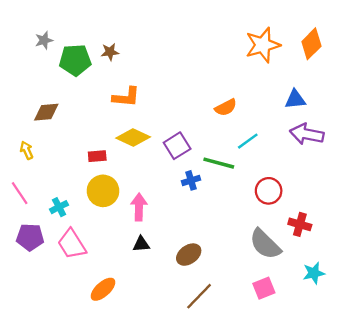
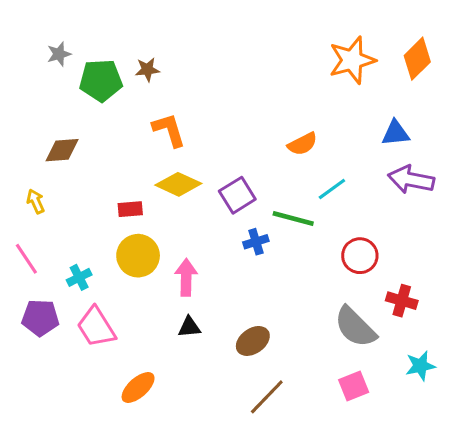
orange L-shape: (126, 97) -> (169, 130), turned -112

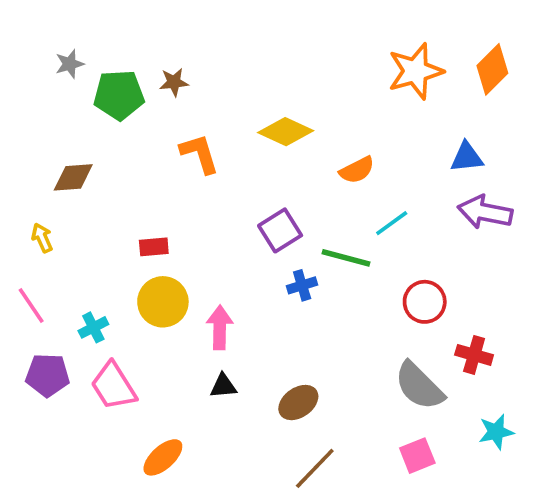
yellow diamond: (178, 184) -> (286, 132), moved

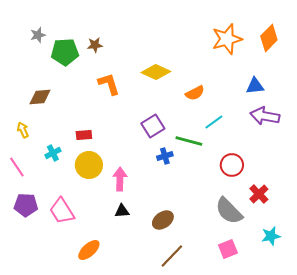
cyan cross: (93, 327) -> (53, 153), moved
red cross: (474, 355) -> (259, 194), turned 30

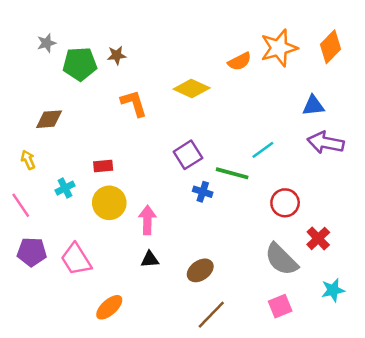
orange semicircle: (195, 93) -> (240, 61), moved
blue cross: (165, 156) -> (203, 192), turned 35

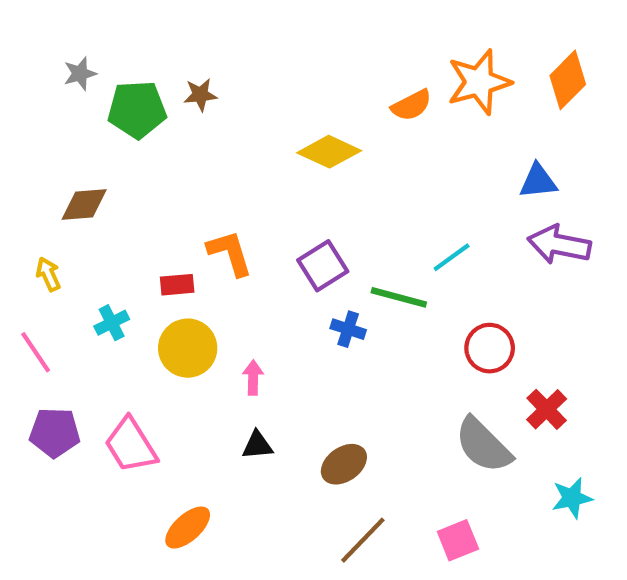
orange L-shape: (134, 103) -> (230, 253), moved
pink arrow: (147, 220) -> (253, 378), size x0.7
pink square: (280, 306) -> (458, 540), moved

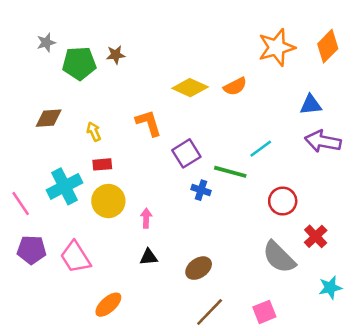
orange semicircle: (411, 105) -> (235, 86), moved
orange L-shape: (230, 253) -> (149, 123), moved
yellow arrow: (48, 274) -> (94, 132), moved
cyan cross: (112, 323) -> (64, 186), size x1.8

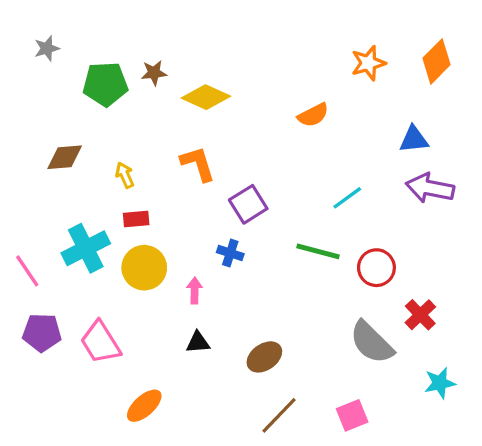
gray star: (46, 43) -> (47, 48), moved
orange star: (277, 47) -> (368, 63), size x0.7
yellow diamond: (190, 88) -> (206, 97), moved
green line: (230, 172) -> (318, 251), moved
blue cross: (201, 190) -> (230, 253), moved

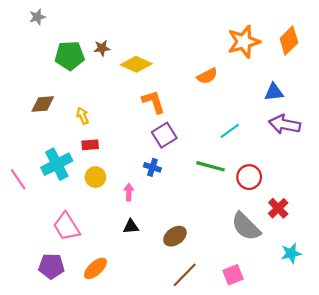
gray star: (47, 48) -> (37, 17), moved
orange star: (368, 63) -> (244, 42), size x1.4
orange L-shape: (198, 164) -> (153, 102), moved
yellow circle: (144, 268) -> (95, 177), size x0.7
purple pentagon: (42, 333) -> (51, 266), moved

